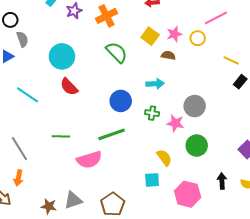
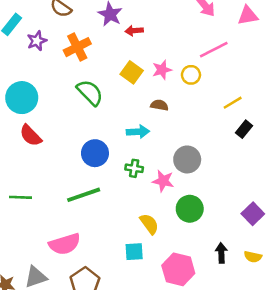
brown semicircle: (168, 55) -> (159, 105), moved
yellow line: (231, 60) -> (233, 103), turned -56
pink semicircle: (89, 160) -> (65, 244), moved

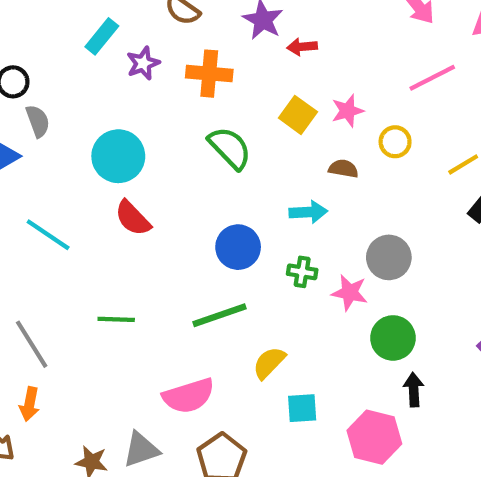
orange cross: (77, 47) -> (209, 74), turned 32
yellow circle: (191, 75) -> (395, 142), moved
yellow semicircle: (149, 224) -> (269, 363), moved, turned -100
black arrow: (221, 253) -> (414, 390), moved

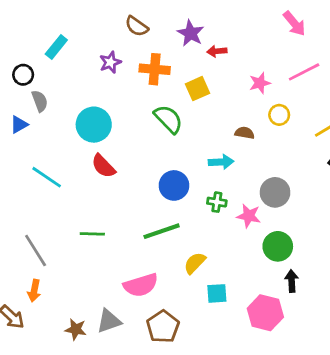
cyan rectangle: (102, 36) -> (56, 47), moved
pink star: (348, 111) -> (260, 83), moved
yellow square: (298, 115) -> (198, 89), moved, turned 30

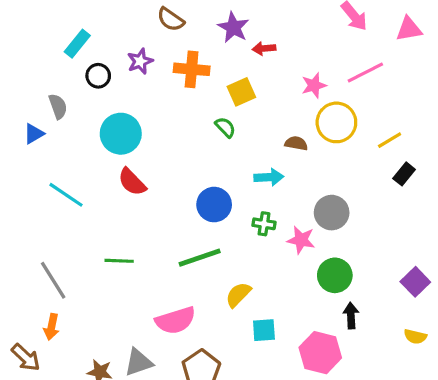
black circle: (23, 75) -> (98, 76), moved
yellow circle: (279, 115) -> (336, 122), size x1.6
green semicircle: (168, 119) -> (225, 127), moved, size x0.6

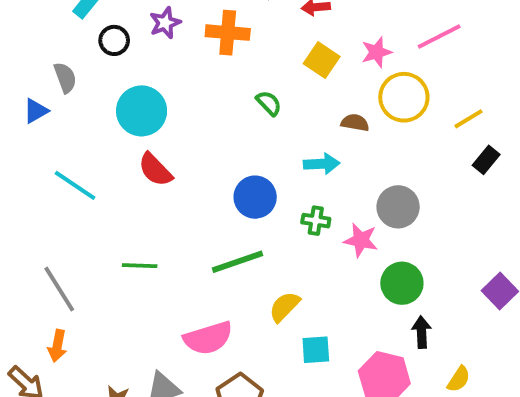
yellow square: (241, 92) -> (322, 60), moved, turned -32
yellow semicircle: (415, 337) -> (459, 379), moved, turned -70

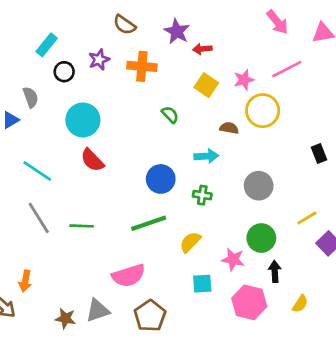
yellow line: (469, 119) -> (307, 218), moved
black rectangle: (486, 160) -> (319, 154), turned -60
pink star: (361, 240) -> (233, 259), moved
gray line: (59, 289) -> (39, 218), moved
yellow semicircle: (284, 307) -> (190, 242), moved

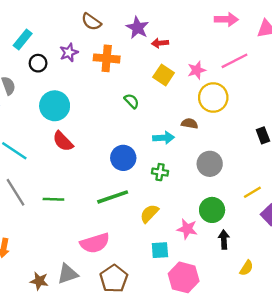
pink arrow: (277, 22) -> (226, 19), turned -50
brown semicircle: (229, 128) -> (190, 124), moved
pink hexagon: (249, 302) -> (184, 277), moved

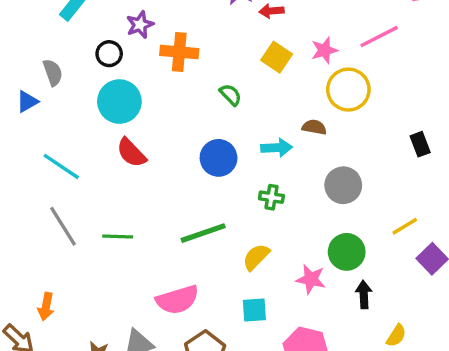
orange cross: (107, 58) -> (179, 52), moved
black circle: (38, 63) -> (109, 54), moved
blue circle: (123, 158) -> (219, 158), moved
cyan square: (160, 250) -> (254, 310), moved

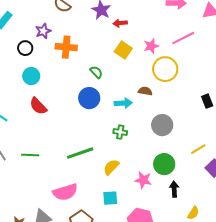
cyan circle: (119, 102) -> (31, 76), size x0.7
blue circle: (219, 158) -> (89, 98), moved

